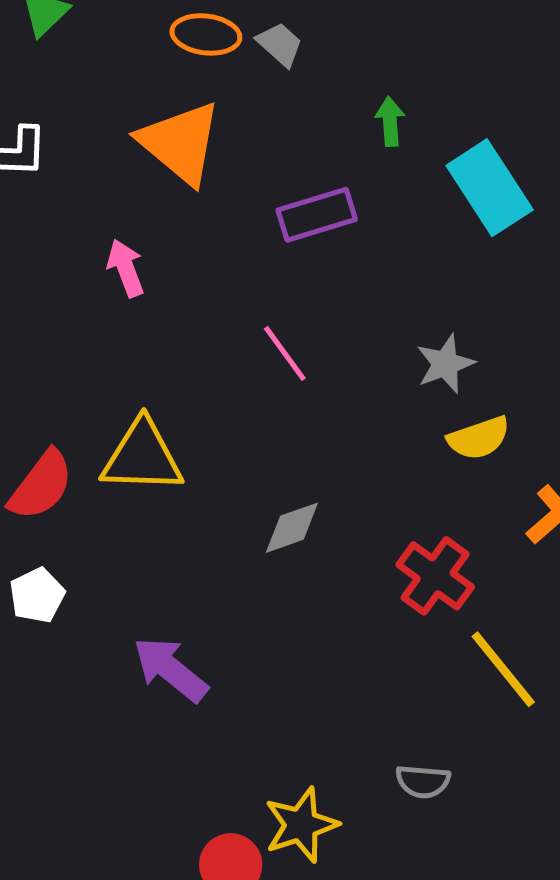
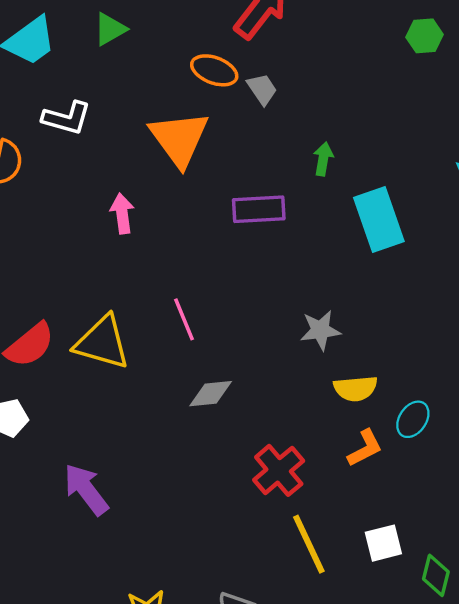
pink line: (285, 353) -> (184, 319), moved
yellow semicircle: (479, 438) -> (356, 388), moved
gray diamond: (292, 528) -> (211, 394), moved

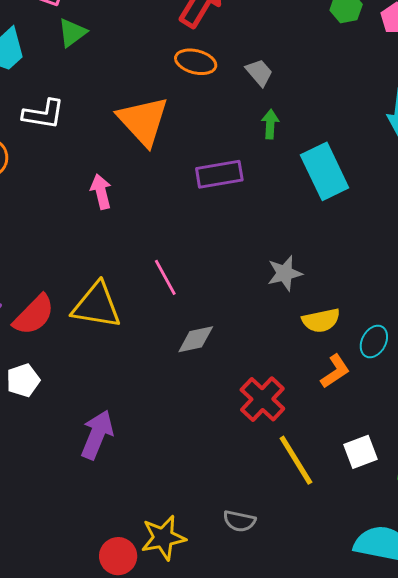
orange ellipse: (214, 70) -> (196, 62), moved
gray trapezoid: (262, 89) -> (259, 72), moved
purple arrow: (86, 489) -> (97, 435), turned 66

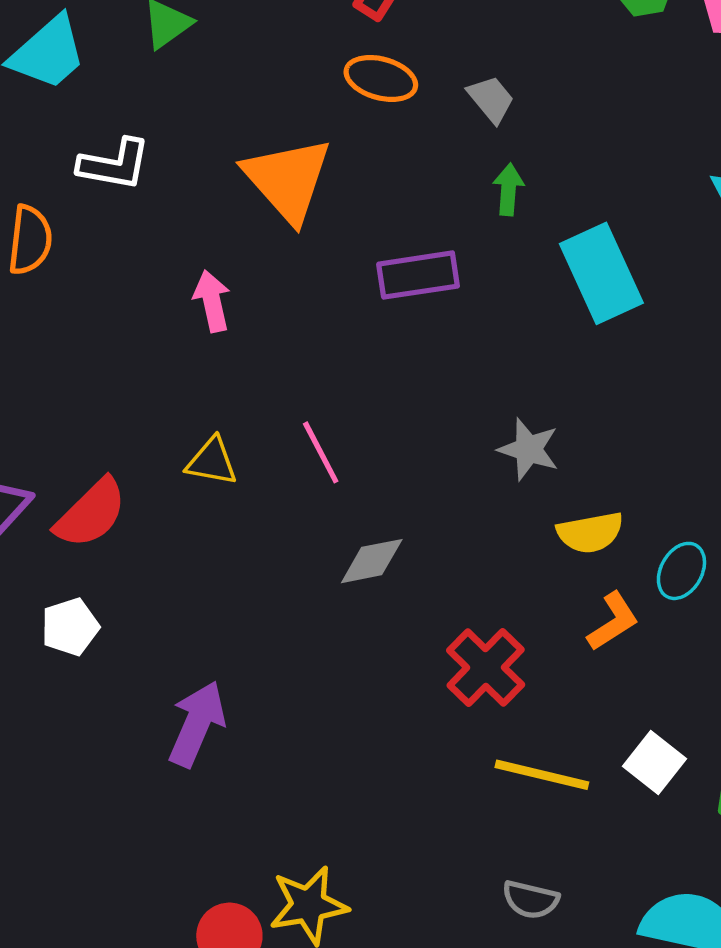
gray star: (285, 273) -> (529, 449), turned 30
yellow triangle: (97, 305) -> (212, 462), moved, size x0.6
white square: (361, 452) -> (654, 763), turned -32
yellow line: (296, 460) -> (542, 775), turned -46
gray semicircle: (239, 521) -> (531, 900), moved

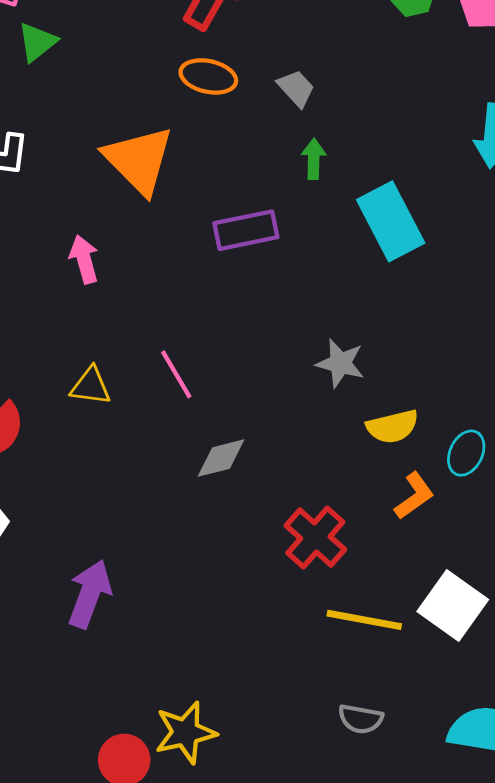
white square: (654, 763) -> (453, 606), size x1.4

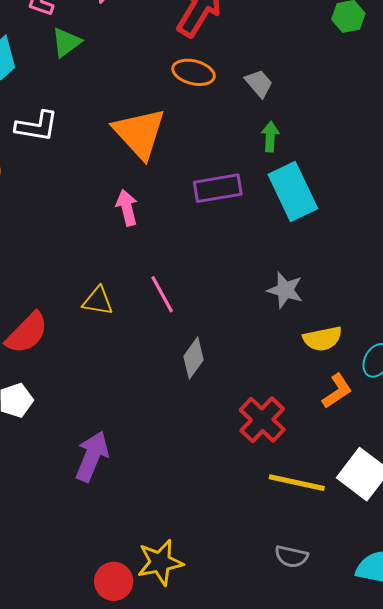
cyan rectangle: (391, 221) -> (293, 192), moved
pink arrow: (84, 259) -> (127, 208), moved
gray diamond: (221, 458) -> (194, 358), turned -42

